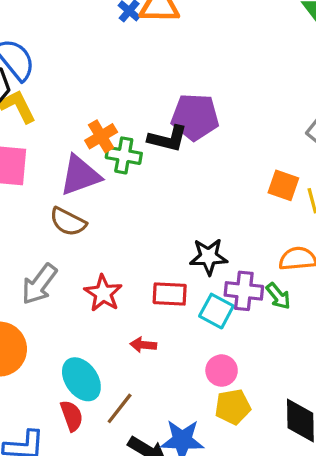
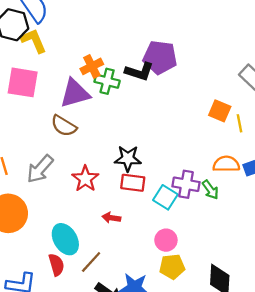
black star: (209, 257) -> (128, 158), moved

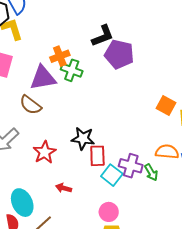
black L-shape: (139, 72) -> (103, 36), moved, turned -45
red rectangle: (133, 183) -> (97, 156), moved, turned 75

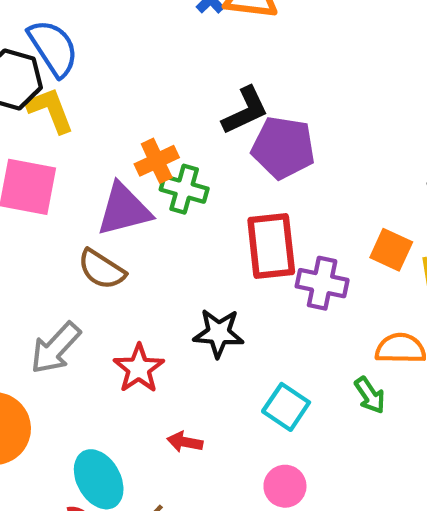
red rectangle: (97, 156) -> (271, 246), moved, size x1.4
purple cross: (131, 166) -> (322, 283), moved

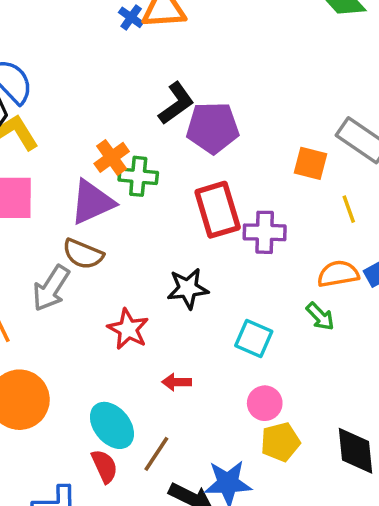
orange square: (391, 250) -> (311, 163), moved
gray arrow: (55, 348) -> (51, 288), moved

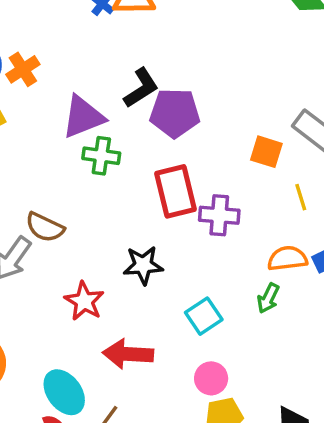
orange cross: (112, 157) -> (23, 69), moved
purple triangle: (92, 202) -> (83, 117), moved
green arrow: (320, 316) -> (268, 298), turned 68
cyan square: (254, 338) -> (204, 316), turned 30
red arrow: (177, 382) -> (128, 354), size x1.8

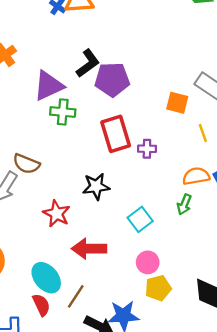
purple cross: (219, 215) -> (147, 149), size x0.7

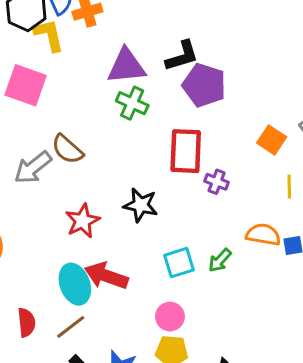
green arrow: (184, 204) -> (220, 260), moved
cyan ellipse: (46, 278) -> (75, 284), moved

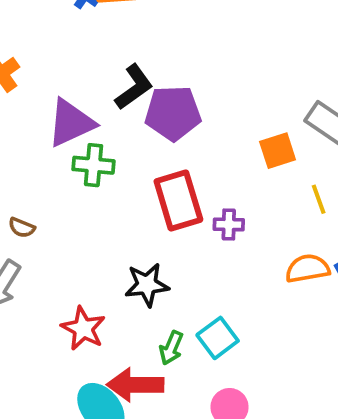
orange square: (272, 140) -> (278, 151), turned -32
brown semicircle: (67, 149) -> (22, 228), moved, size x0.6
green arrow: (220, 260) -> (171, 348), moved

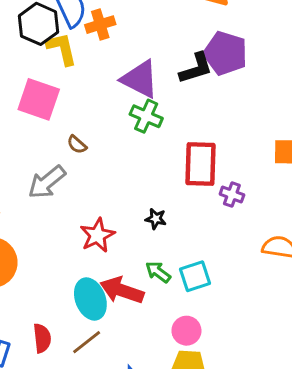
purple pentagon: (173, 113) -> (225, 53), moved
purple triangle: (71, 123) -> (140, 79), turned 33
black star: (147, 285) -> (156, 219), size x0.6
green arrow: (171, 348) -> (158, 272), turned 85

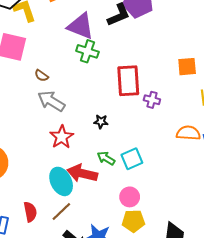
gray arrow: (47, 182) -> (51, 101), moved, turned 76

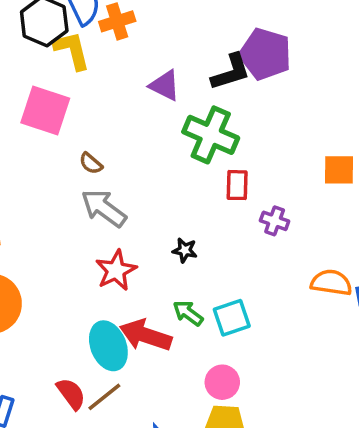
purple triangle: (81, 26) -> (165, 85), size x0.7
green cross: (87, 51) -> (211, 135), moved, size x1.4
red rectangle: (128, 81) -> (237, 185), size x0.6
red semicircle: (30, 212) -> (71, 394), moved, turned -30

